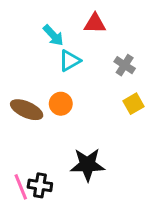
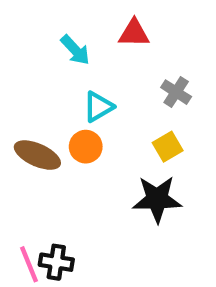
cyan triangle: (70, 61) -> (98, 107), moved
yellow square: (134, 104) -> (168, 147), moved
black star: (87, 165) -> (157, 199), moved

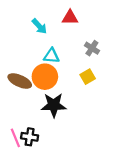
cyan triangle: (98, 107) -> (51, 56), turned 35
orange circle: (86, 147) -> (45, 77), size x1.5
black star: (157, 199) -> (54, 105), moved

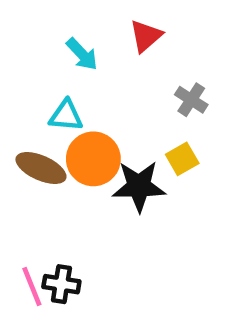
red triangle: (70, 18) -> (146, 36), turned -42
cyan triangle: (51, 56) -> (66, 116), moved
black star: (54, 105) -> (139, 186), moved

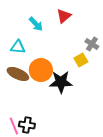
gray cross: (191, 100) -> (92, 44), moved
cyan triangle: (66, 116) -> (18, 47), moved
yellow square: (182, 159) -> (81, 60), moved

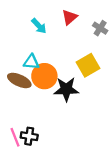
gray cross: (92, 44) -> (100, 28), moved
cyan triangle: (18, 47) -> (31, 62), moved
yellow square: (81, 60) -> (88, 65), size x1.5

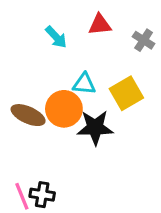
red triangle: (70, 17) -> (100, 25), turned 35
cyan triangle: (31, 62) -> (84, 84), moved

